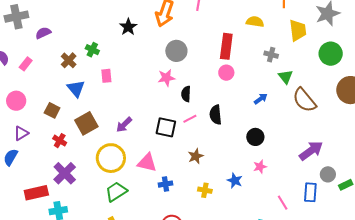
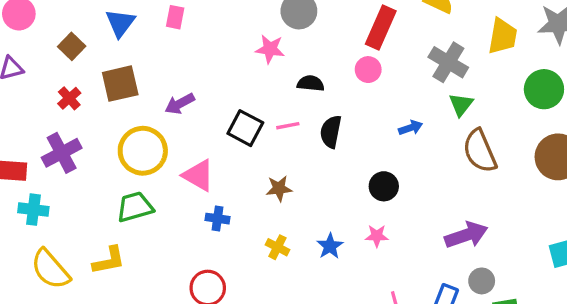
gray cross: (271, 55) -> (448, 62), size x1.6
black semicircle: (186, 94) -> (311, 83), moved, turned 77

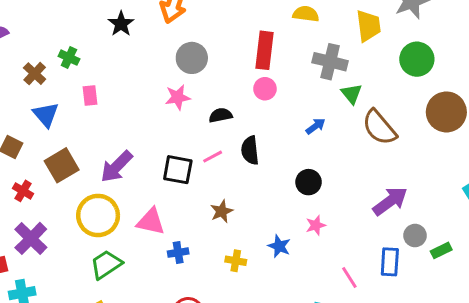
purple arrow: (180, 104) -> (117, 167), size x1.4

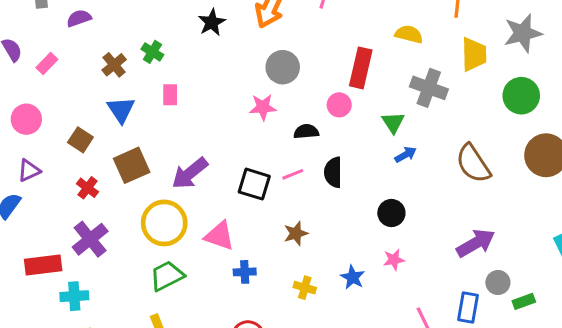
pink circle: (265, 89) -> (339, 105), moved
green triangle: (352, 94) -> (393, 122), moved

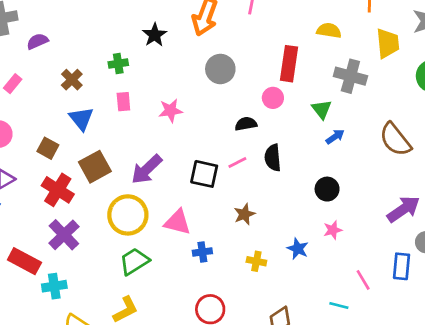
green cross: (152, 52) -> (118, 64), moved, turned -36
pink star: (263, 107) -> (170, 111), moved
red cross: (88, 188) -> (58, 190), size x1.6
red rectangle: (43, 265) -> (24, 261), turned 40

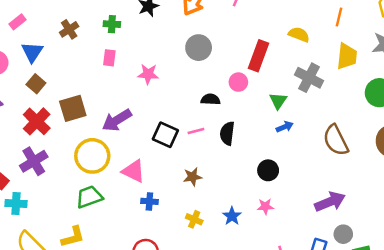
blue triangle: (81, 119) -> (32, 52), moved

